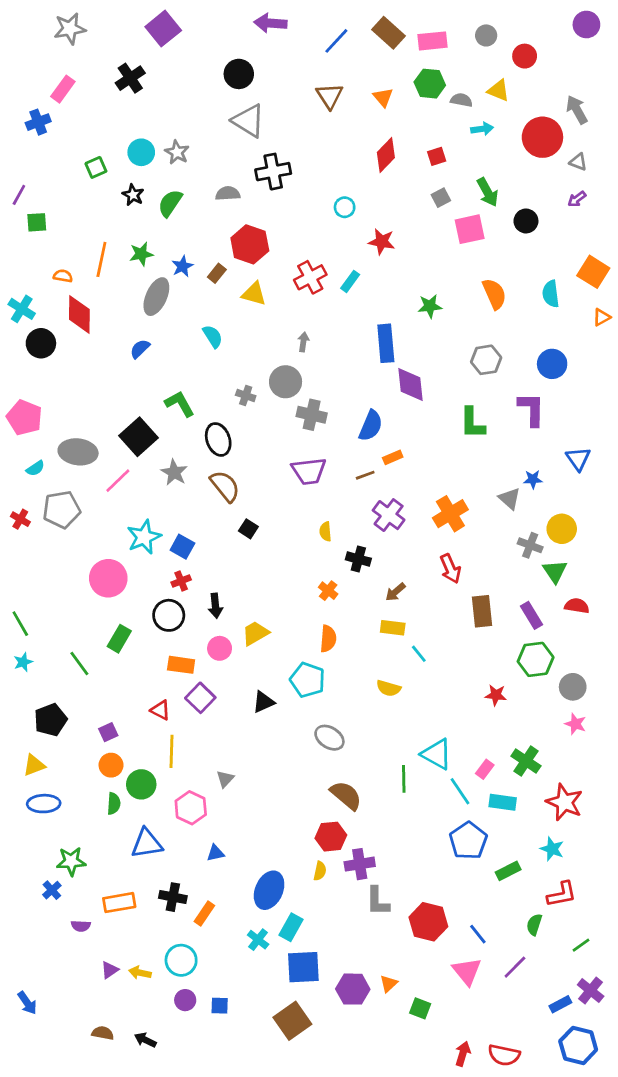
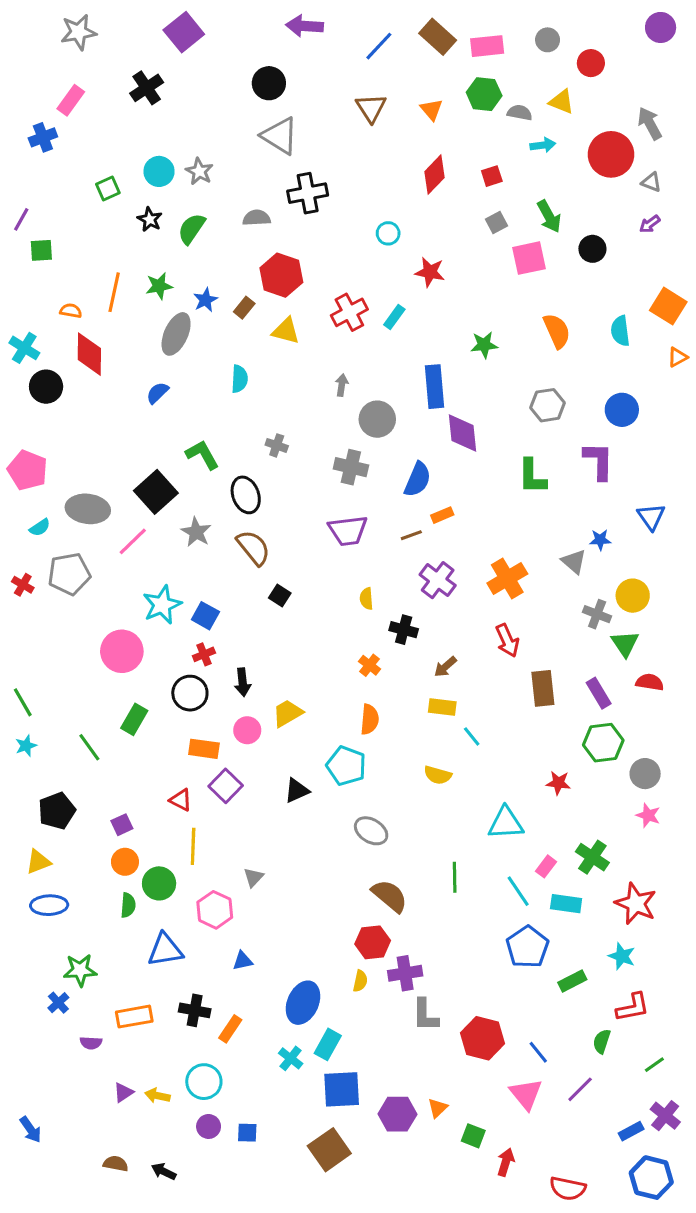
cyan semicircle: (213, 336) -> (240, 379), turned 35
gray circle: (286, 382) -> (377, 419), moved
cyan triangle: (437, 754) -> (506, 823), moved, turned -32
red arrow: (463, 1054) -> (506, 1162), moved

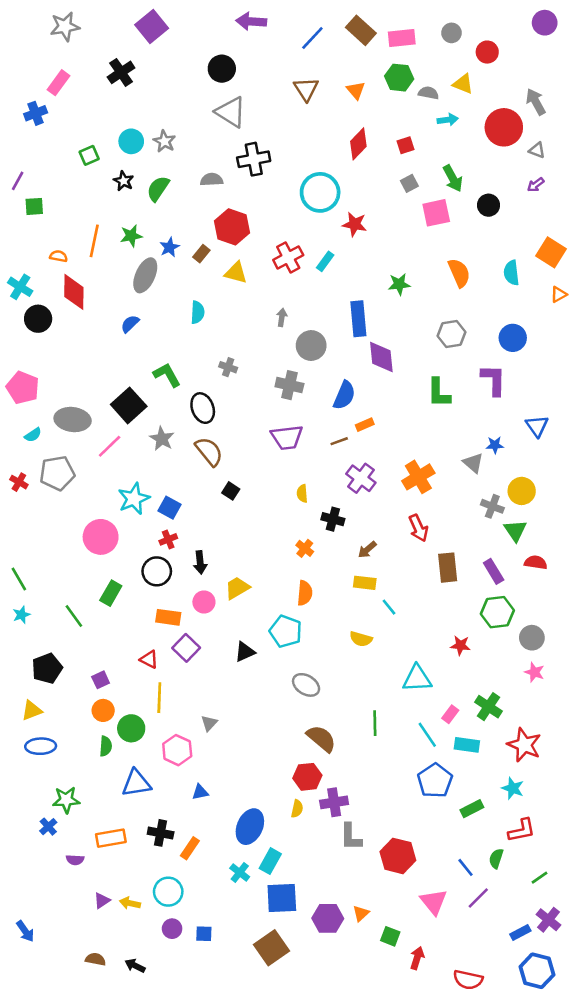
cyan circle: (388, 233) -> (320, 192), size x2.0
blue line: (538, 1052) -> (466, 867), moved

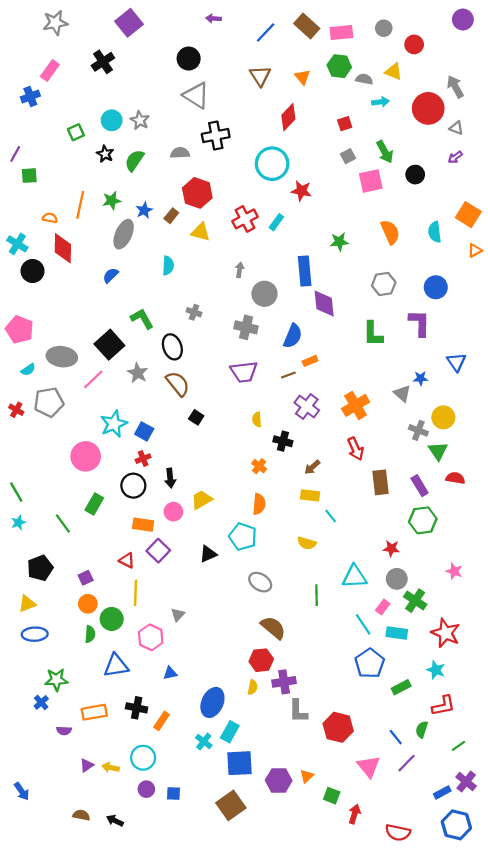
purple arrow: (251, 21) -> (214, 18), size x0.6
red diamond: (358, 144) -> (288, 117), moved
gray circle: (532, 638) -> (397, 579), moved
green line: (375, 723) -> (317, 595), moved

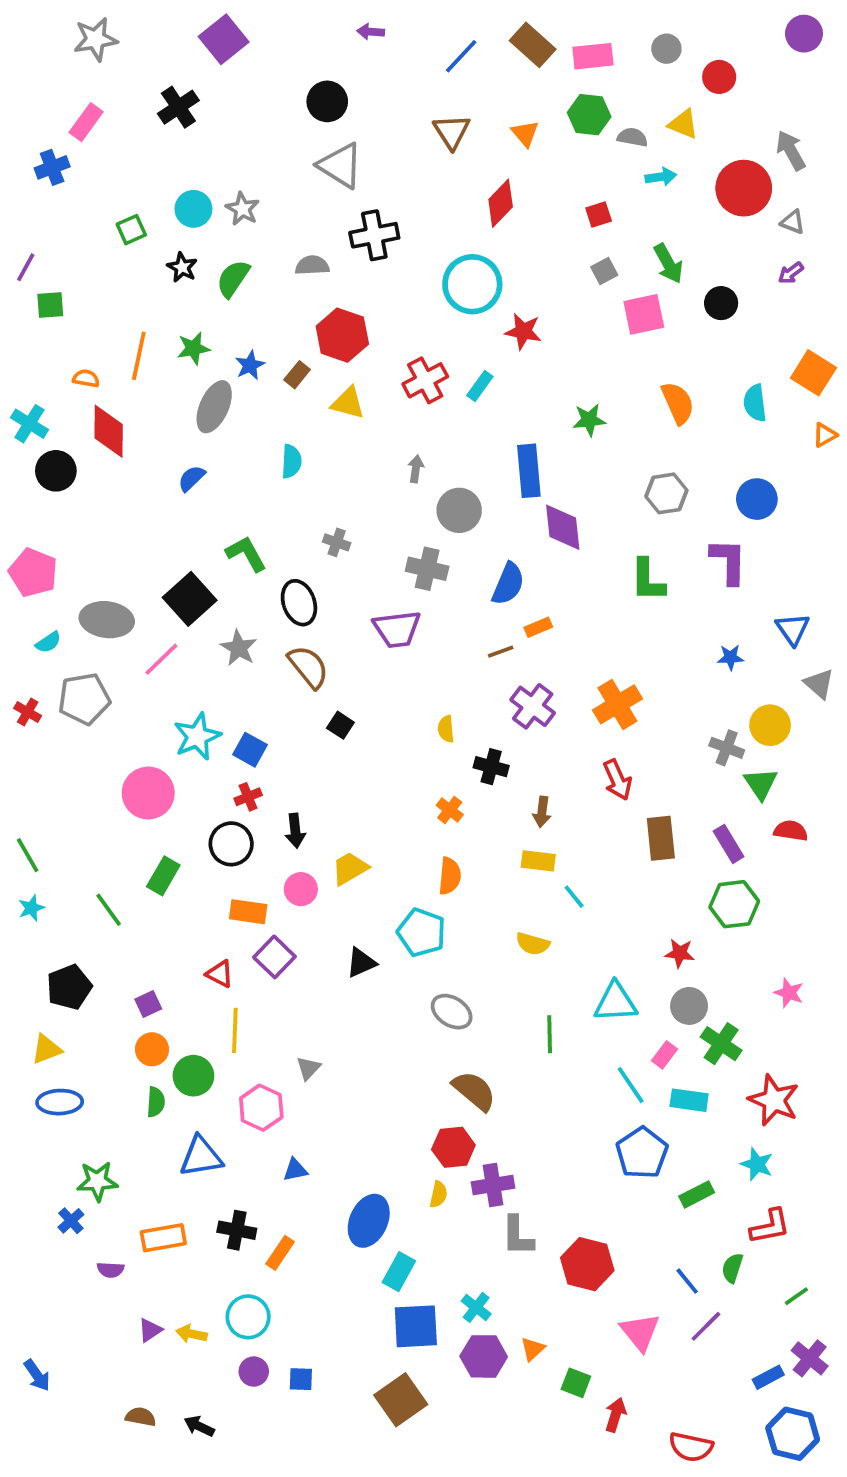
purple trapezoid: (244, 372) -> (397, 629), moved
gray triangle: (402, 393) -> (819, 684), moved
brown arrow: (312, 467) -> (542, 812), turned -42
cyan cross: (204, 741) -> (476, 1307), moved

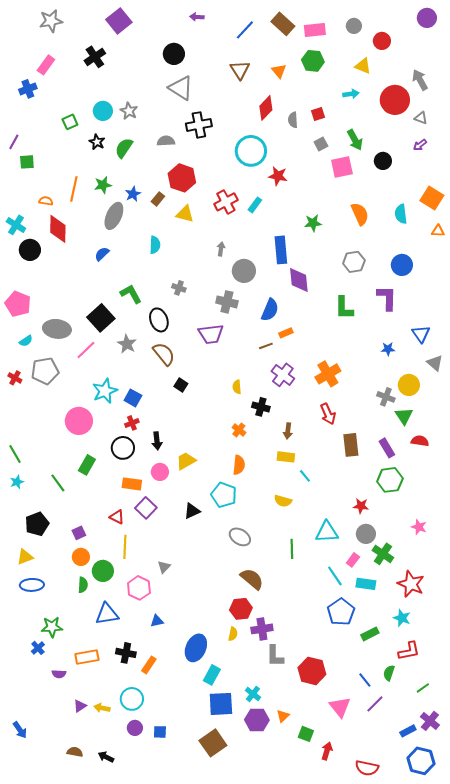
gray semicircle: (632, 137) -> (293, 120), moved, turned -105
orange triangle: (825, 435) -> (438, 231), turned 32

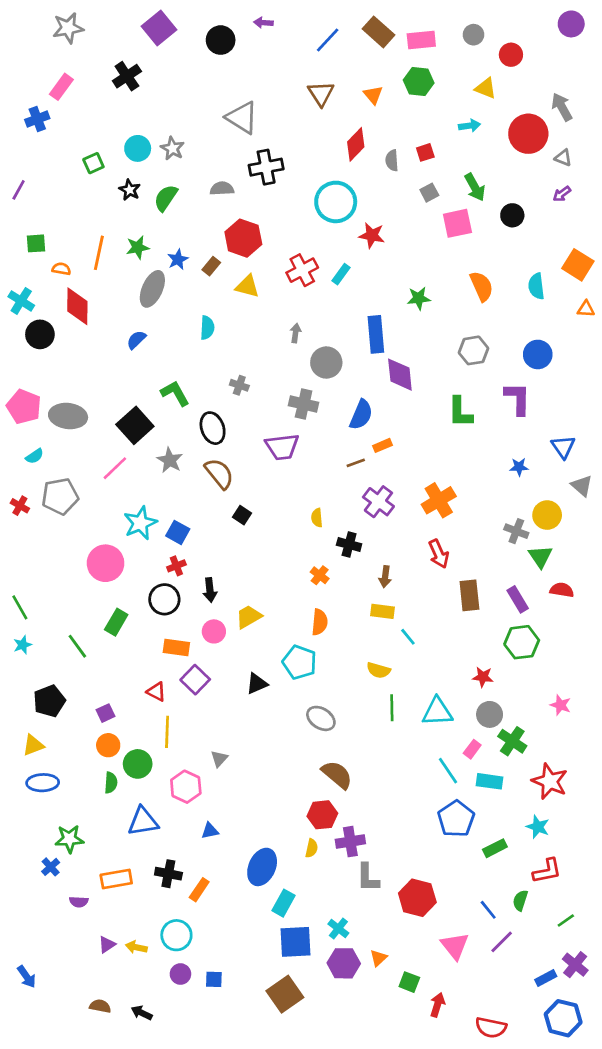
black circle: (174, 54) -> (221, 40), moved
green square: (27, 162) -> (36, 243), moved
gray ellipse: (57, 329) -> (68, 416), moved
green line: (292, 549) -> (392, 708), moved

